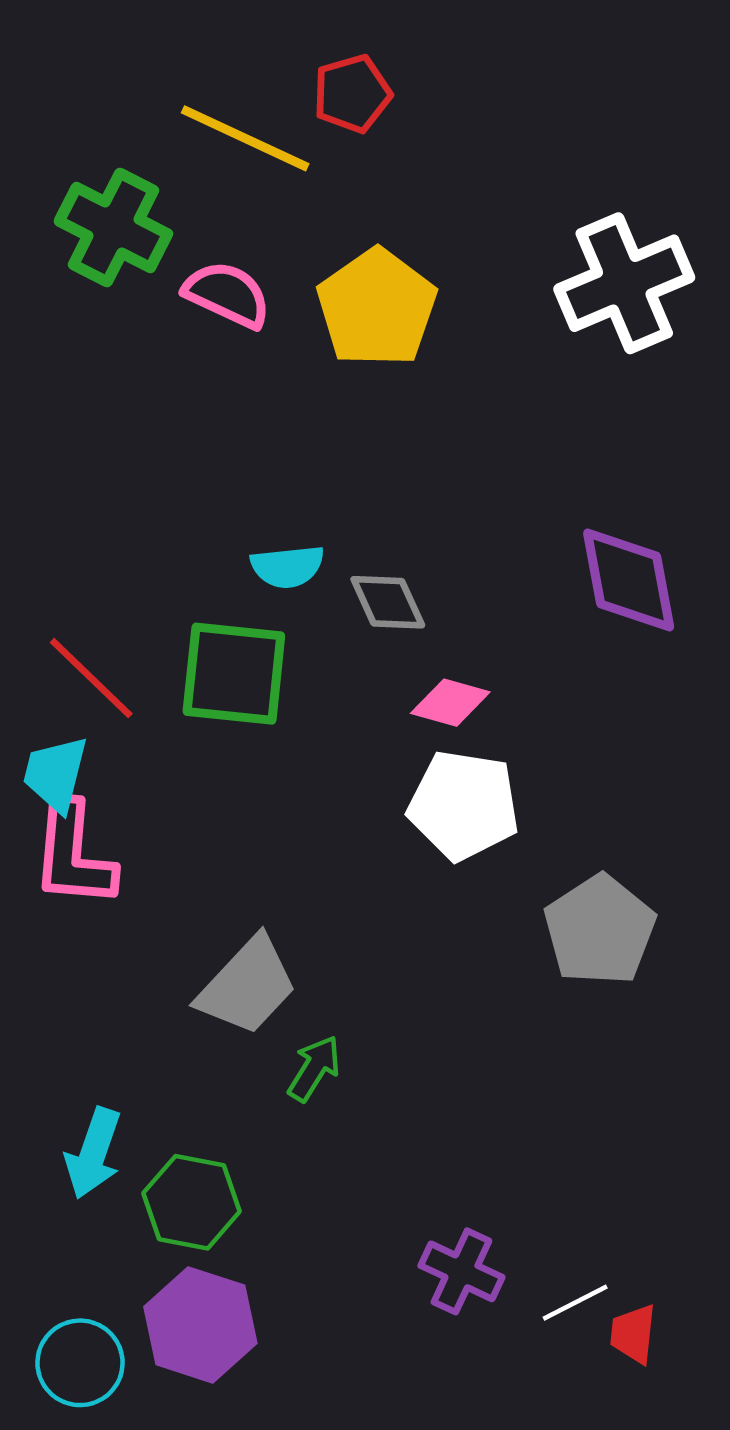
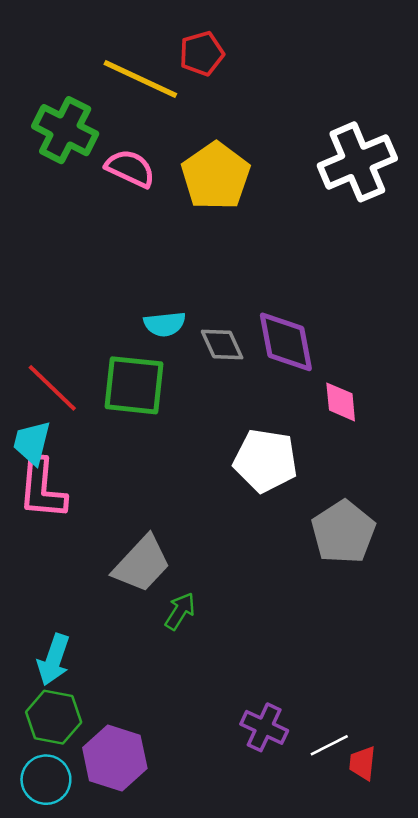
purple diamond: (629, 580) -> (286, 342), moved
pink diamond: (450, 703) -> (341, 402), moved, turned 69
green hexagon: (192, 1202) -> (54, 717), moved

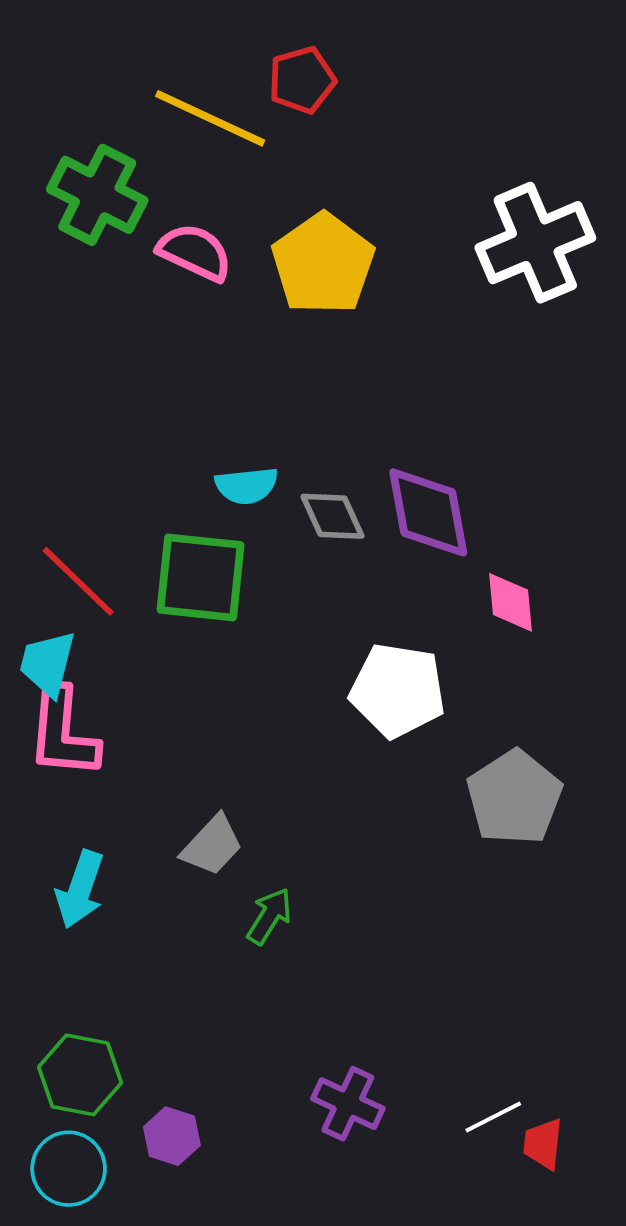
gray trapezoid: (142, 564) -> (212, 845), size x0.7
cyan arrow: (54, 660) -> (80, 889), moved
purple cross: (264, 727) -> (348, 1104), moved
purple hexagon: (115, 758) -> (172, 1136), size x0.6

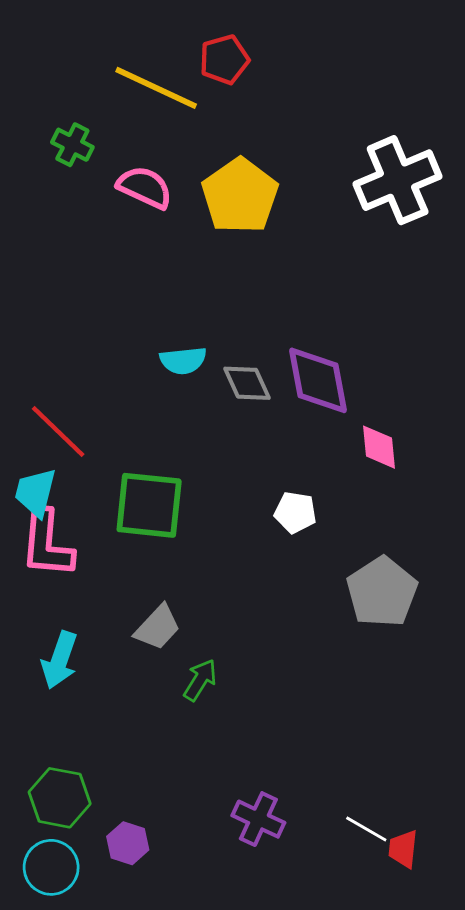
green cross: (97, 195) -> (72, 145), size x0.6
green square: (201, 577) -> (149, 505), moved
white pentagon: (398, 690) -> (295, 512), size x0.6
white line: (493, 1117) -> (366, 829), turned 57

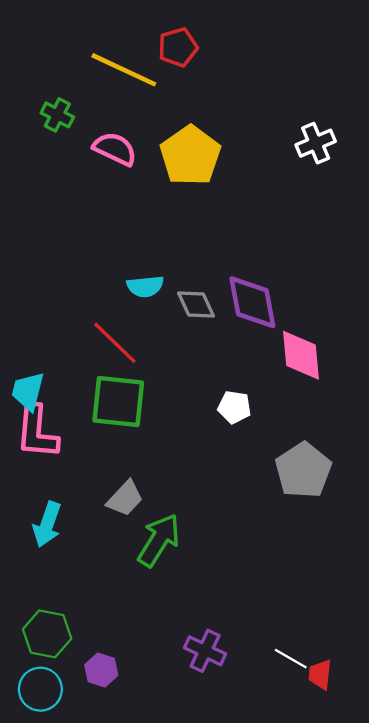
white cross: (398, 180) -> (316, 143), size x0.6
red line: (58, 431) -> (115, 343), moved
pink diamond: (379, 447) -> (301, 355), size x1.4
green arrow: (200, 680) -> (159, 540), size x1.6

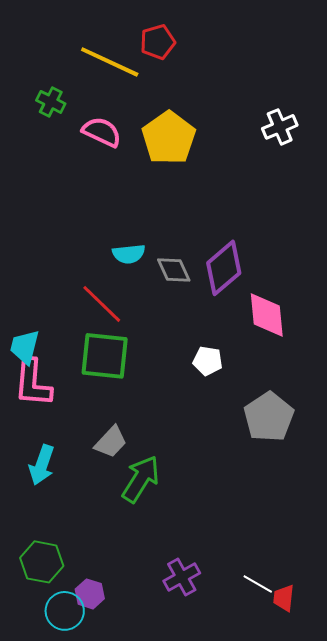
purple diamond: (252, 302) -> (224, 268), turned 60
purple cross: (205, 651) -> (182, 577), turned 36
cyan circle: (40, 689) -> (65, 611), moved

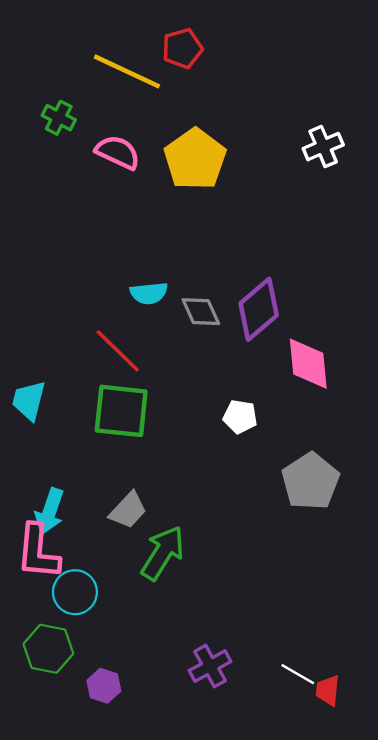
pink L-shape: (33, 383) -> (38, 552), moved
cyan arrow: (42, 465) -> (50, 511), moved
cyan circle: (65, 611) -> (75, 592), moved

